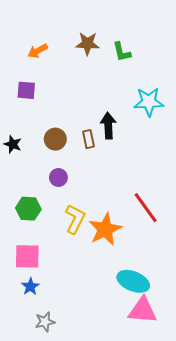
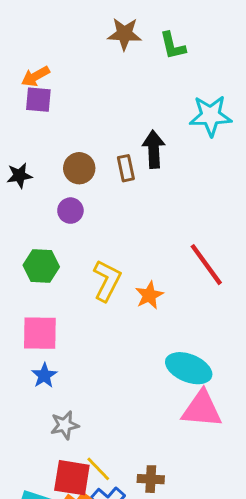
orange arrow: (38, 51) -> (35, 76), moved
black star: (13, 144) -> (19, 176), turned -30
purple circle: (58, 177) -> (70, 211), moved
orange star: (105, 229) -> (149, 295), size x0.6

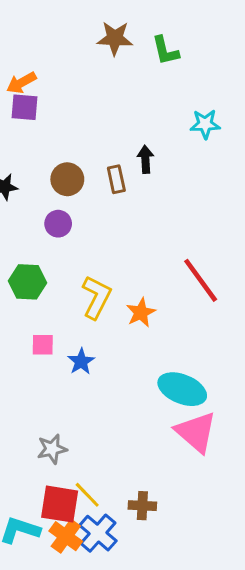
cyan star: (211, 116) -> (205, 124), size x0.7
black arrow: (154, 149) -> (145, 159), size x0.7
pink square: (40, 333) -> (43, 345), moved, size x0.6
blue star: (44, 375) -> (81, 362), moved
pink triangle: (202, 409) -> (196, 432), turned 36

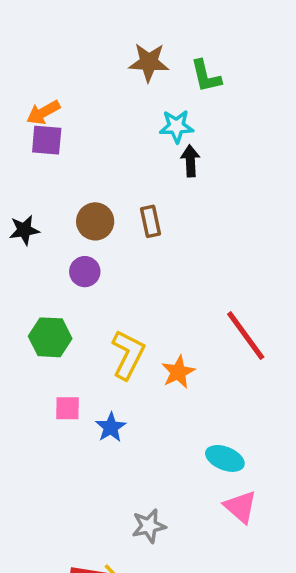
cyan star: (205, 124) -> (176, 126), moved
black arrow: (145, 159) -> (190, 161), moved
cyan ellipse: (182, 389) -> (225, 458), size x0.7
pink triangle: (196, 432) -> (240, 507), size x0.7
gray star: (52, 449) -> (149, 526), moved

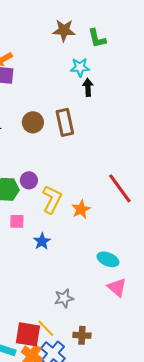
brown rectangle: (151, 221) -> (65, 122), size x1.5
purple circle: (85, 272) -> (29, 180), moved
pink square: (67, 408) -> (17, 221), moved

